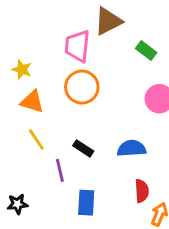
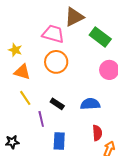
pink trapezoid: (77, 46) -> (53, 34), turned 100
green rectangle: (146, 50) -> (100, 37), size x1.5

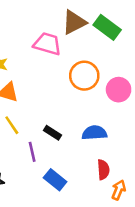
green rectangle: (100, 37) -> (107, 27), moved
orange circle: (56, 62) -> (84, 76), moved
blue rectangle: (59, 141) -> (55, 180), turned -54

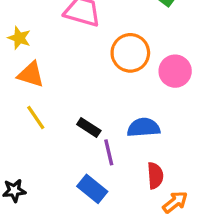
purple line: (32, 152) -> (109, 152), moved
orange arrow: (119, 190) -> (175, 202), turned 30

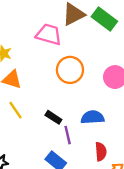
orange circle: (130, 53) -> (70, 70), moved

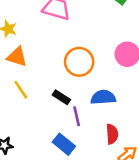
orange circle: (70, 70) -> (79, 62), moved

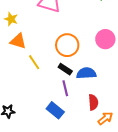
yellow line: (21, 90) -> (34, 62), moved
black rectangle: (61, 97) -> (65, 69), moved

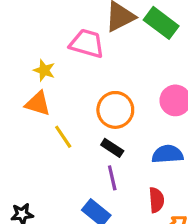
yellow star: (11, 19) -> (44, 70), moved
blue semicircle: (86, 73) -> (167, 154), moved

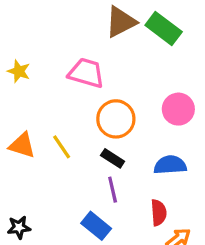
pink trapezoid: (87, 43) -> (86, 73), moved
yellow star: (44, 70) -> (19, 71), moved
orange triangle: (38, 104) -> (22, 145), moved

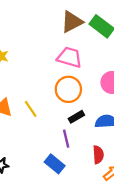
pink trapezoid: (86, 73) -> (70, 57), moved
black rectangle: (113, 158) -> (76, 117), moved, turned -63

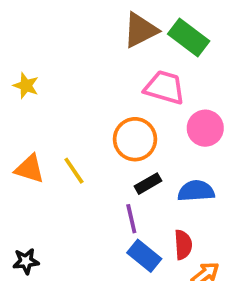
pink trapezoid: (70, 57) -> (165, 87), moved
blue rectangle: (55, 164) -> (144, 256), moved

